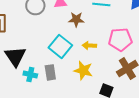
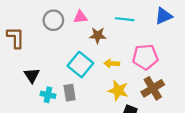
black triangle: (15, 56) -> (32, 75), size x0.7
yellow star: (83, 70) -> (118, 90), moved

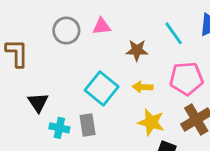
cyan line: (125, 19) -> (174, 33), moved, turned 48
brown star: (98, 35) -> (137, 50), moved

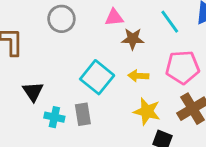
pink triangle: (102, 26) -> (114, 17), moved

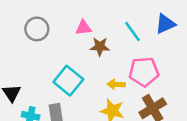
yellow arrow: (138, 76) -> (116, 84), moved

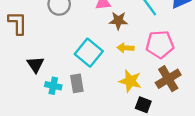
yellow arrow: (116, 84) -> (126, 48), moved

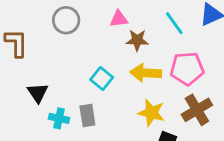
yellow arrow: (126, 48) -> (146, 73), size x1.5
cyan square: (89, 53) -> (102, 79), size x0.7

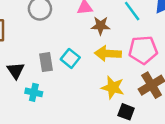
gray rectangle: (87, 116) -> (46, 62), moved

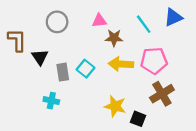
black triangle: (16, 71) -> (40, 57), moved
yellow star: (113, 88) -> (115, 106), moved

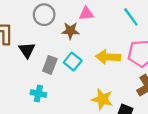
brown star: (114, 38) -> (70, 31), moved
gray rectangle: (63, 72) -> (50, 65), turned 30

